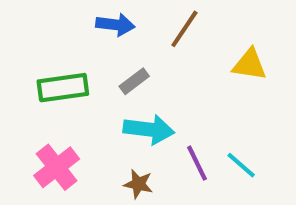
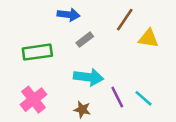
brown line: (184, 29) -> (125, 20), moved
gray rectangle: (134, 81) -> (85, 40), moved

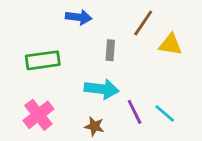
gray rectangle: (85, 40) -> (110, 50), moved, turned -49

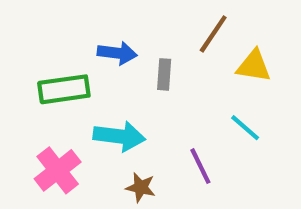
blue arrow: (79, 17) -> (117, 53), moved
cyan arrow: (102, 89) -> (119, 136), moved
cyan line: (165, 113) -> (245, 128), moved

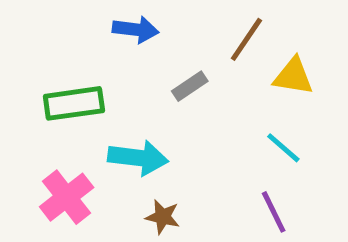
blue arrow: (117, 53) -> (136, 30), moved
gray rectangle: (164, 74) -> (190, 86), turned 52
purple line: (200, 166) -> (274, 212), moved

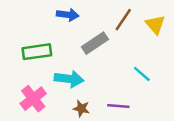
yellow triangle: (293, 76) -> (155, 25), moved, turned 40
gray rectangle: (190, 86) -> (95, 43), size x1.5
purple line: (274, 212) -> (118, 106), moved, turned -60

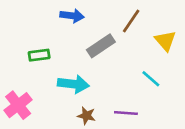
yellow triangle: (155, 25) -> (165, 41), moved
green rectangle: (37, 52) -> (39, 55), size x0.7
pink cross: (33, 99) -> (18, 105), moved

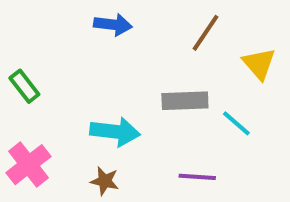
gray rectangle: (101, 46) -> (185, 101), moved, turned 32
green rectangle: (39, 55) -> (24, 86), moved, turned 60
brown star: (86, 116) -> (105, 181), moved

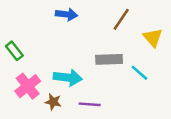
pink cross: (29, 165) -> (28, 86), moved
purple line: (197, 177) -> (90, 104), moved
brown star: (105, 181) -> (53, 102), moved

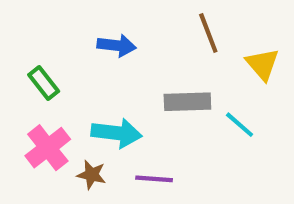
blue arrow: (67, 14) -> (117, 45), moved
brown line: (121, 19) -> (208, 33), turned -55
green rectangle: (14, 51) -> (44, 83), moved

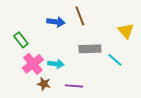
brown line: (208, 33) -> (80, 16), moved
cyan arrow: (117, 133) -> (56, 64), size x0.7
pink cross: (48, 148) -> (33, 64), moved

